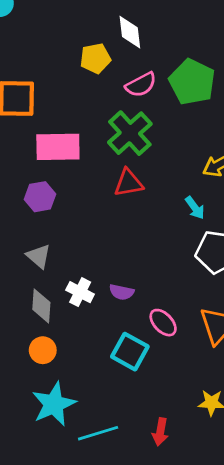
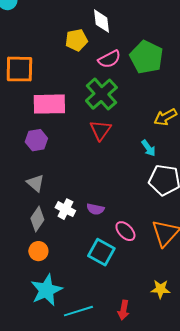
red triangle: (128, 183) -> (100, 130), turned -45
gray diamond: (41, 306) -> (37, 219), turned 30

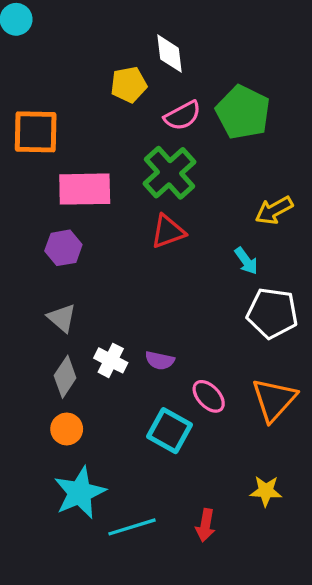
red triangle: (100, 130) -> (168, 231), turned 35

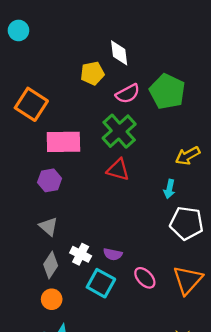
orange square: (36, 132) -> (31, 104), turned 32
red triangle: (168, 231) -> (118, 170), turned 35
cyan arrow: (246, 261) -> (169, 189), turned 48
cyan square: (170, 431) -> (101, 283), moved

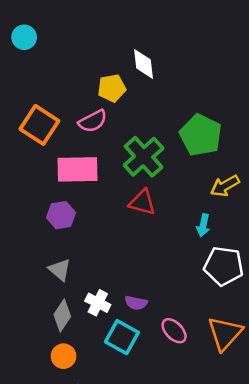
green pentagon: (167, 91) -> (201, 135), moved
pink semicircle: (128, 94) -> (93, 121), moved

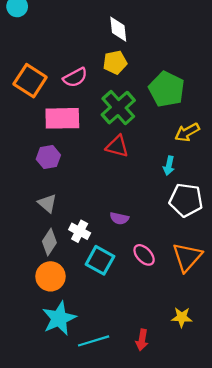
yellow pentagon: (112, 88) -> (115, 62), moved
purple semicircle: (136, 303) -> (119, 218), moved
orange circle: (64, 356) -> (50, 276), size x1.4

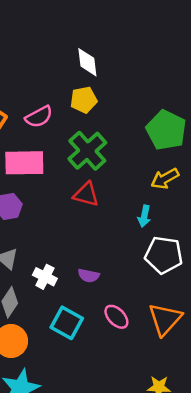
green pentagon: (167, 89) -> (166, 130), moved
white cross: (80, 231) -> (45, 277), moved

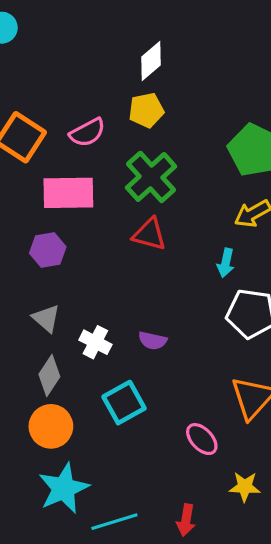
white diamond: (87, 62) -> (151, 61), turned 56
pink ellipse: (116, 317) -> (202, 439), moved
cyan square: (67, 323) -> (124, 403), turned 32

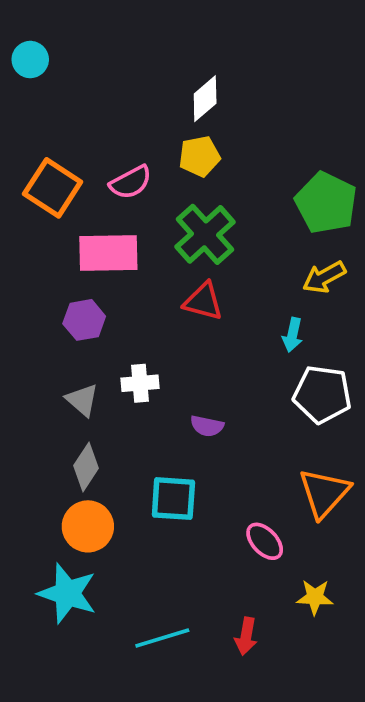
white cross: (95, 342) -> (140, 383), moved, turned -32
cyan square: (124, 403) -> (173, 499), turned 33
cyan star: (64, 488) -> (67, 593), moved, turned -30

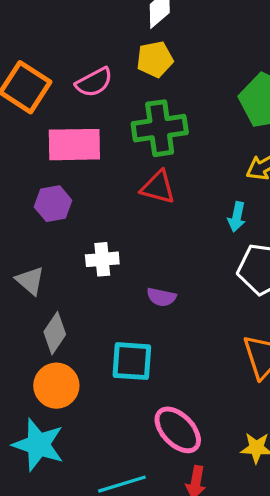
green cross: (205, 234) -> (160, 128), turned 34
gray triangle: (82, 400) -> (30, 281), moved
pink ellipse: (265, 541) -> (178, 430), moved, size x1.4

